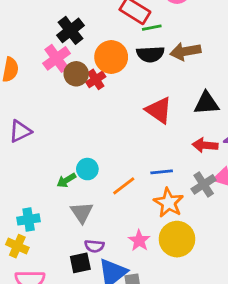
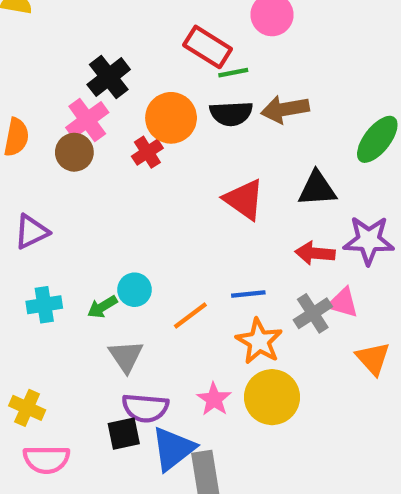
brown circle: (76, 74) -> (74, 152), moved
cyan cross: (29, 219) -> (44, 305), moved
purple semicircle: (94, 246) -> (145, 408), size x1.5

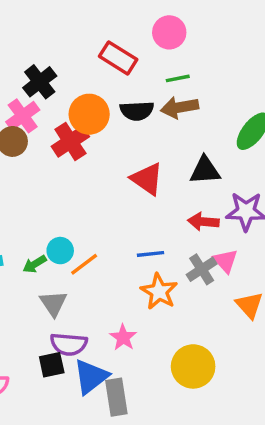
green line: (233, 73) -> (178, 78), moved
red cross: (147, 152) -> (70, 141), size x1.5
pink triangle: (343, 303) -> (225, 261), turned 32
orange line: (190, 315) -> (84, 264), moved
yellow circle: (272, 397) -> (193, 366), moved

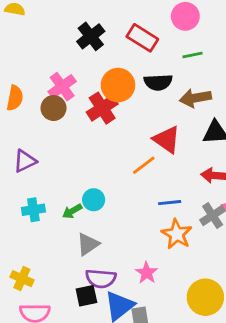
black cross: (40, 82) -> (91, 36), moved
brown arrow: (179, 107) -> (195, 98), moved
orange line: (84, 264) -> (144, 165), moved
gray triangle: (53, 303) -> (88, 244), turned 30

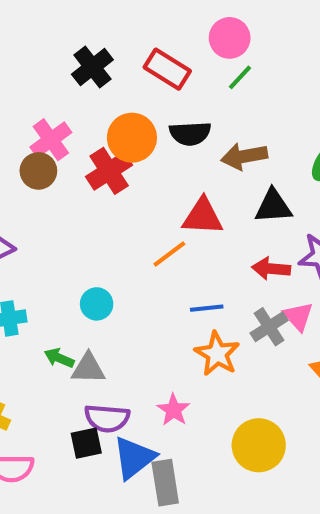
green line: (192, 55) -> (240, 77), moved, turned -36
red triangle: (167, 140) -> (203, 217), turned -32
green arrow: (72, 211) -> (59, 358), moved, turned 54
gray triangle: (88, 244) -> (88, 368), turned 35

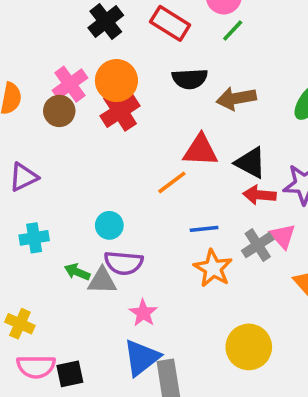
orange circle: (132, 138) -> (116, 81), moved
black triangle: (273, 206) -> (251, 163), moved, turned 32
pink star: (173, 410) -> (143, 313), moved
purple semicircle: (107, 418) -> (124, 263), moved
black square: (86, 443) -> (70, 374), moved

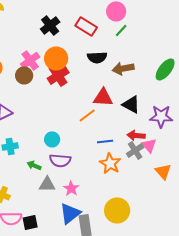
red arrow: (259, 195) -> (136, 135), moved
gray triangle: (102, 281) -> (47, 184), moved
yellow circle: (249, 347) -> (117, 210), moved

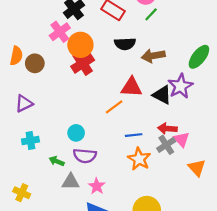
pink cross: (30, 60) -> (60, 32), moved
brown circle: (24, 75) -> (35, 63), moved
purple star: (161, 116) -> (180, 86), moved, turned -30

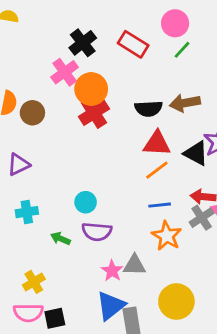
black semicircle: (125, 44) -> (148, 109), moved
orange line: (114, 107) -> (157, 170), moved
gray triangle: (71, 182) -> (135, 265), moved
yellow cross: (22, 193) -> (34, 282), moved, turned 35

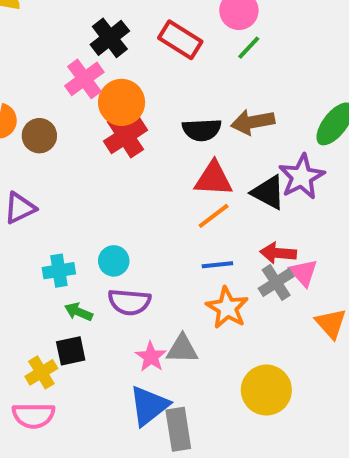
cyan cross: (27, 212) -> (59, 271), moved
yellow circle: (176, 302) -> (266, 390), moved
black square: (55, 318) -> (71, 351), moved

